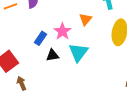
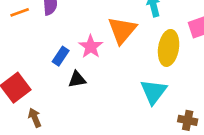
orange triangle: (85, 19) -> (122, 30), size x1.6
cyan triangle: (78, 52) -> (154, 92), moved

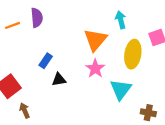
pink star: (91, 47) -> (95, 68), moved

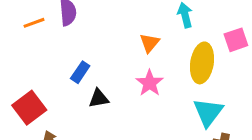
orange triangle: (95, 40) -> (150, 43), size x0.6
cyan triangle: (121, 89) -> (208, 112), moved

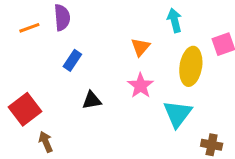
blue rectangle: (80, 72) -> (72, 60), moved
cyan triangle: (208, 112) -> (178, 114), moved

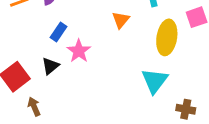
pink star: (140, 86) -> (79, 51), moved
black triangle: (92, 100) -> (50, 66), moved, turned -30

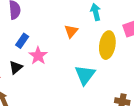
cyan triangle: (155, 81) -> (85, 75), moved

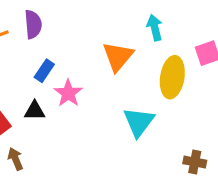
orange triangle: (71, 31) -> (118, 56), size x1.5
black triangle: (16, 67) -> (35, 111), turned 40

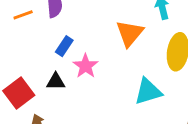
cyan triangle: (139, 122) -> (148, 92), turned 36

